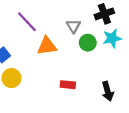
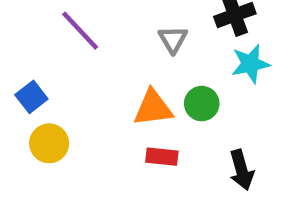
green circle: (88, 43) -> (202, 104), moved
orange triangle: (47, 46) -> (153, 108), moved

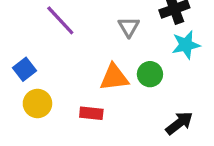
red rectangle: (162, 157) -> (91, 113), moved
black arrow: (241, 170) -> (179, 123), turned -112

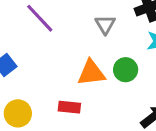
yellow circle: (37, 104) -> (18, 113), moved

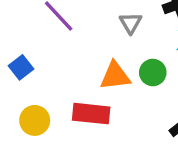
red rectangle: (69, 107) -> (91, 114), size x1.5

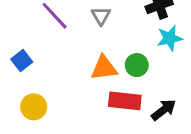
gray triangle: (131, 23) -> (101, 16), moved
red rectangle: (91, 114) -> (125, 101), moved

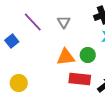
blue square: (22, 61) -> (12, 41), moved

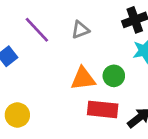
gray triangle: (64, 22) -> (80, 30), turned 40

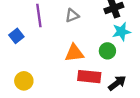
purple line: (37, 30) -> (39, 15), turned 35
green circle: (114, 76) -> (107, 51), moved

